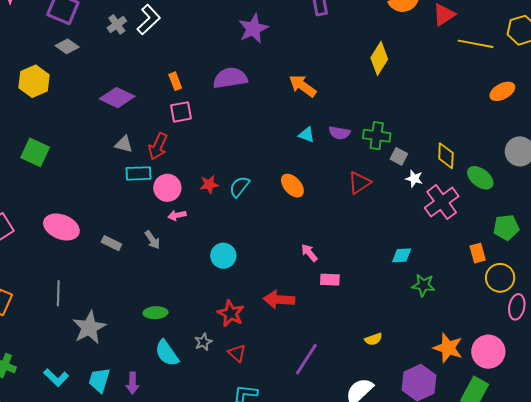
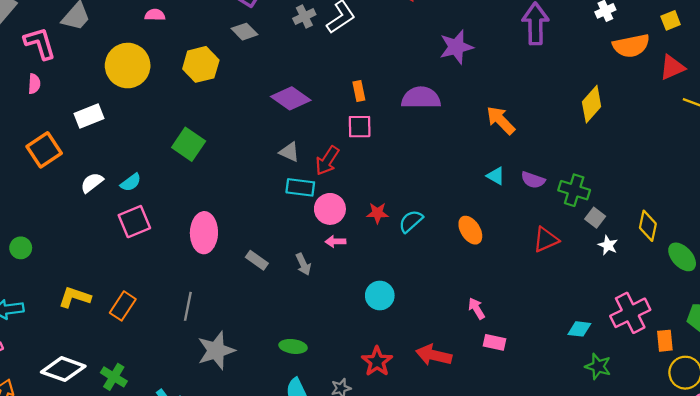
pink cross: (442, 202) -> (630, 313), moved
pink ellipse: (61, 227) -> (204, 233), turned 60

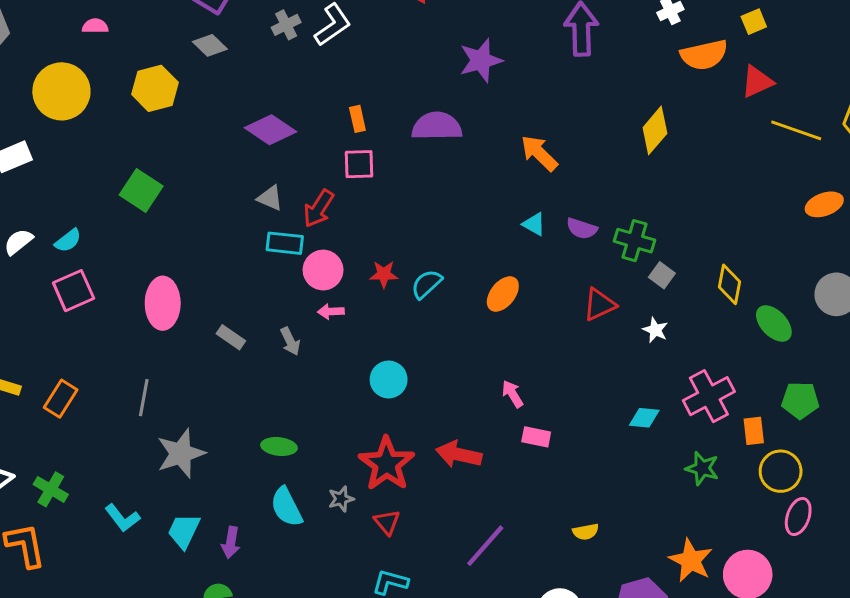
orange ellipse: (470, 230) -> (503, 294), turned 72
white star: (608, 245) -> (655, 330), moved
red star: (377, 361) -> (387, 464), size x1.4
green star: (598, 366) -> (702, 468), moved

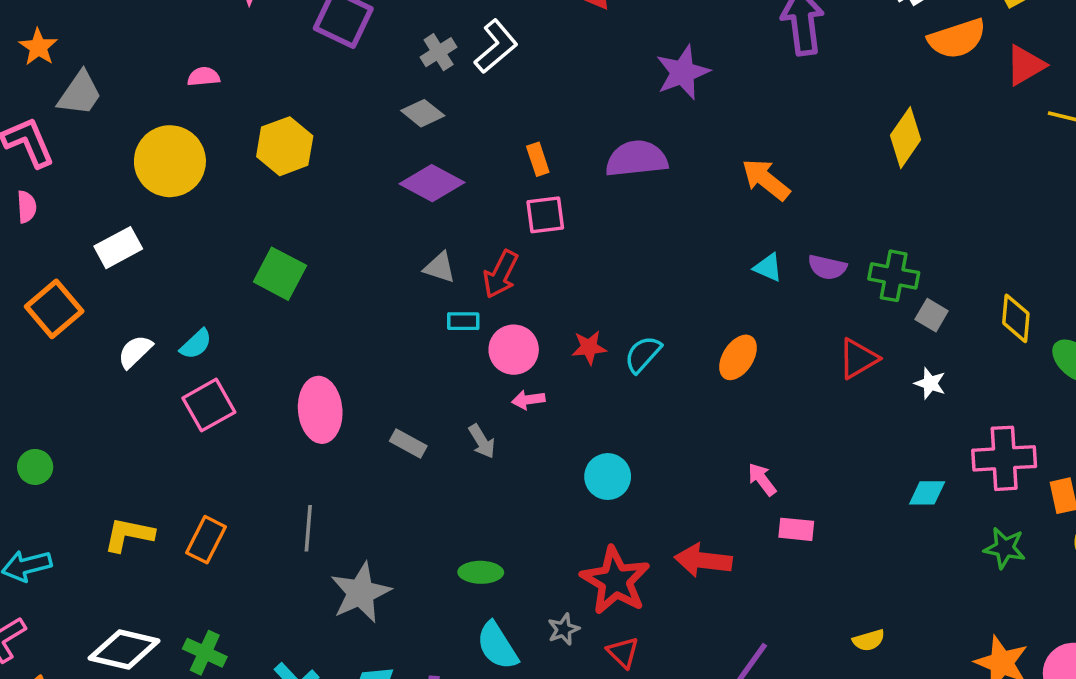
gray diamond: (210, 45) -> (423, 113), moved
cyan rectangle: (285, 243) -> (463, 321), size x0.7
pink cross: (709, 396) -> (1004, 458), turned 30

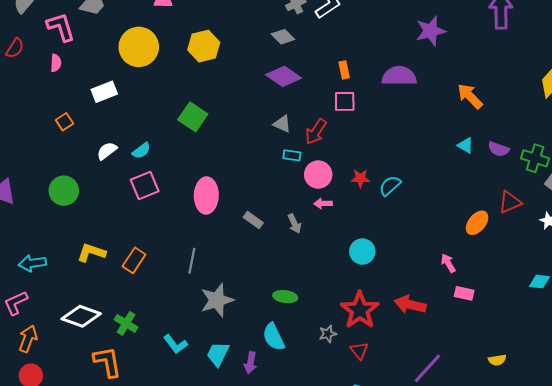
orange square: (54, 309) -> (64, 122), size x0.6
orange ellipse: (738, 357) -> (477, 223), moved
green circle: (35, 467) -> (64, 191), moved, size x1.5
cyan semicircle: (497, 646) -> (274, 337), moved

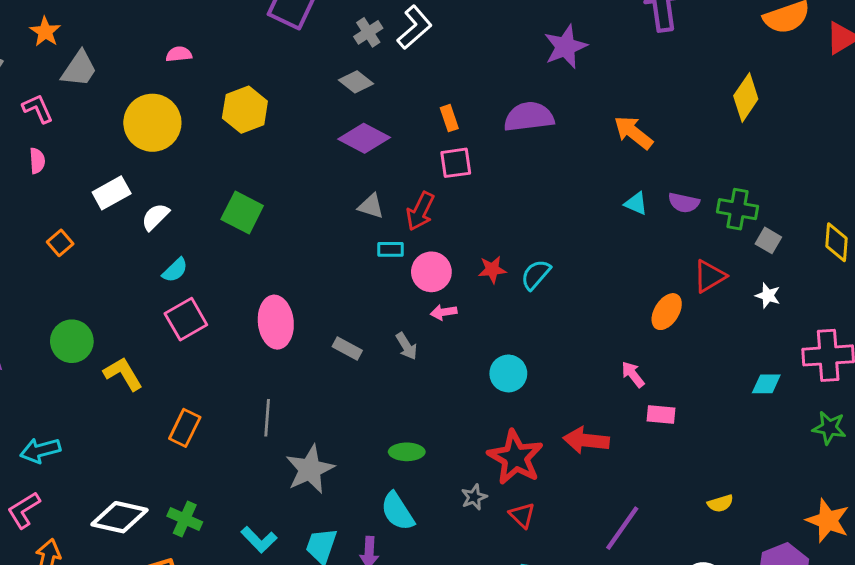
pink L-shape: (61, 27) -> (38, 109), size x0.7
white semicircle: (107, 151) -> (155, 217), moved
yellow L-shape: (91, 253) -> (123, 374), moved, turned 48

